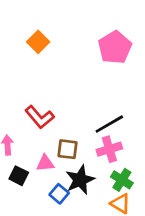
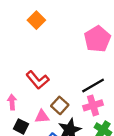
pink pentagon: (115, 47) -> (97, 39), moved
brown square: (67, 149) -> (60, 105), turned 35

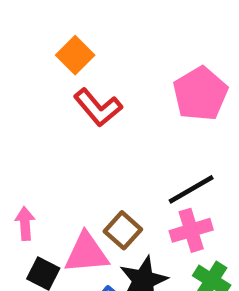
red L-shape: (38, 80) -> (98, 107), moved
pink triangle: (42, 117) -> (86, 253), size x1.5

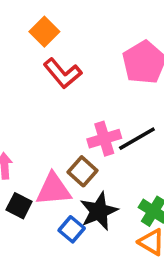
pink cross: (191, 230) -> (104, 139), moved

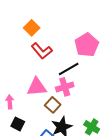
black line: (137, 139) -> (69, 69), moved
pink triangle: (53, 189) -> (37, 87), moved

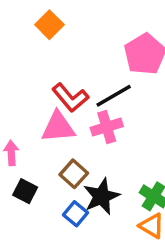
red L-shape: (42, 51) -> (70, 98), moved
brown square: (53, 105) -> (74, 174), moved

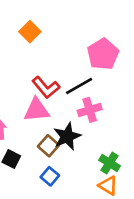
pink cross: (107, 127) -> (90, 110), moved
black star: (101, 196) -> (67, 136), moved

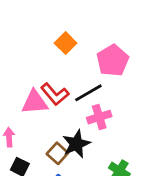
orange square: (30, 32) -> (66, 43), moved
pink triangle: (37, 110) -> (35, 102), moved

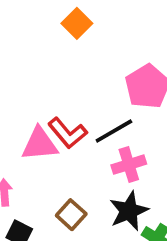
orange square: (66, 43) -> (77, 23), moved
black star: (76, 144) -> (129, 211), moved

